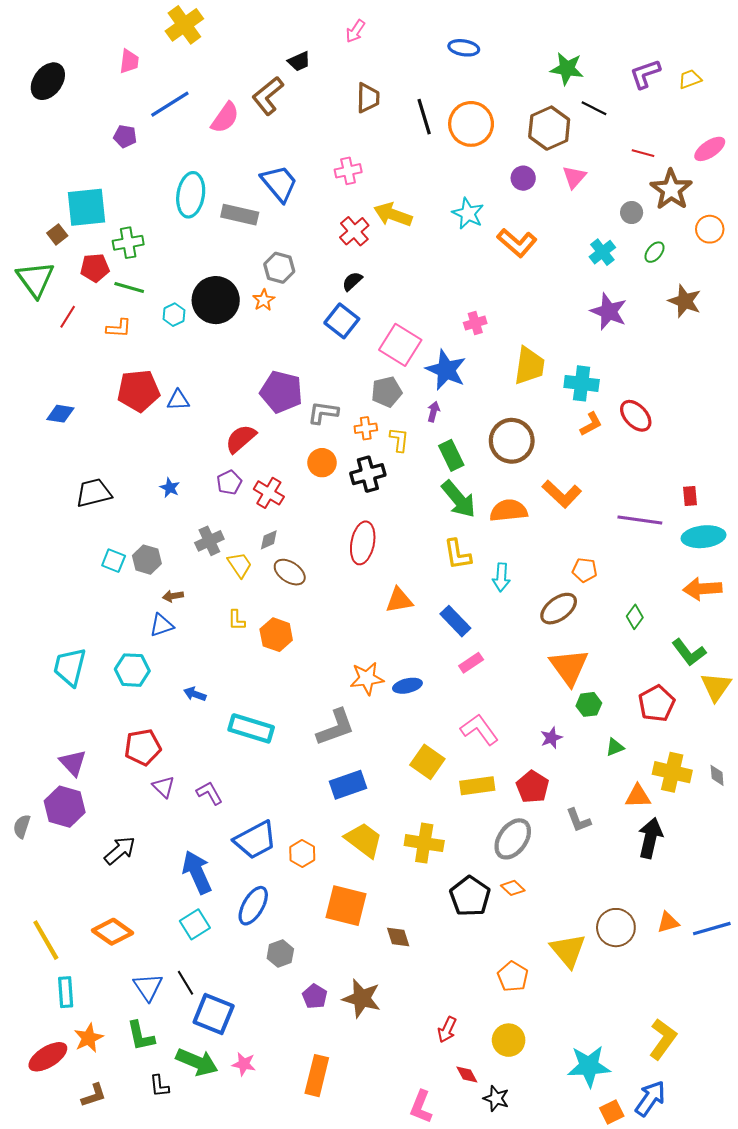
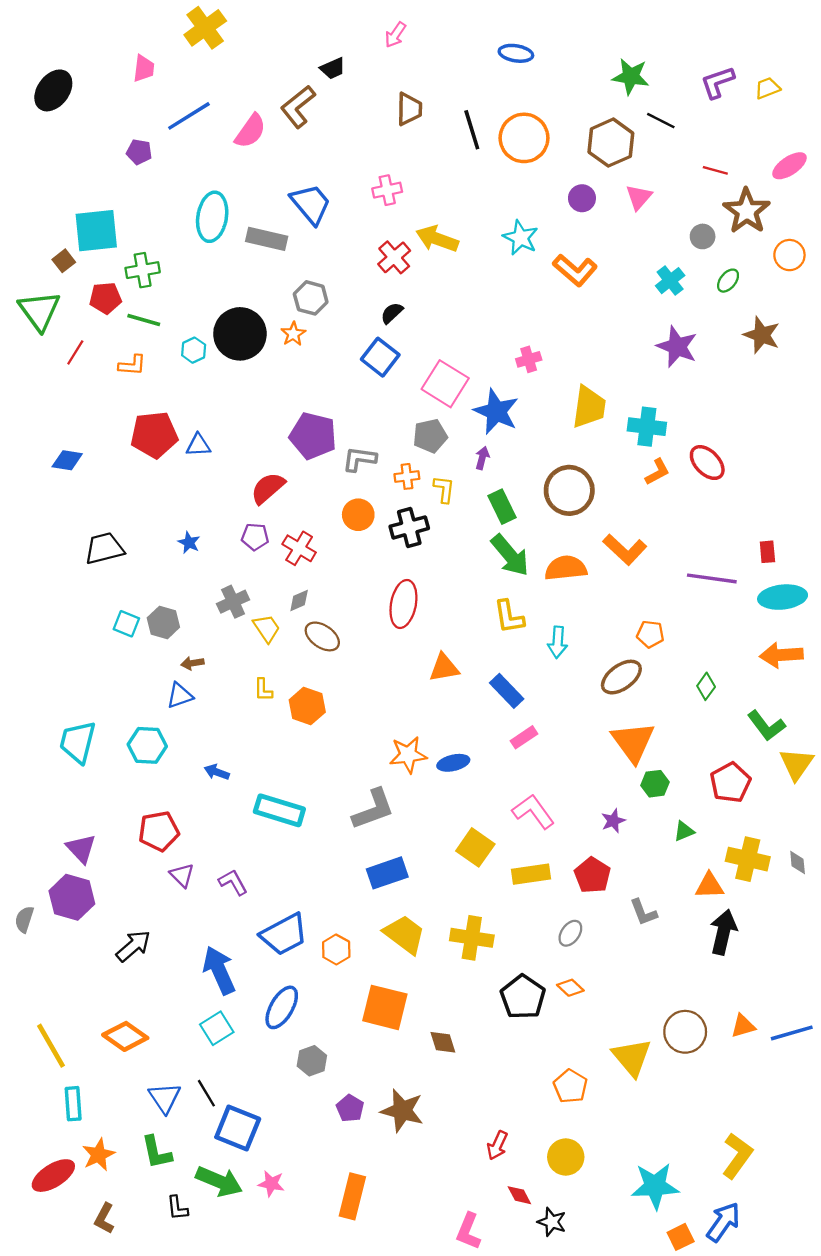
purple pentagon: (229, 482) -> (255, 537), turned 30
gray ellipse: (513, 839) -> (570, 933), size x0.6
brown L-shape: (94, 1095) -> (104, 1218), turned 136

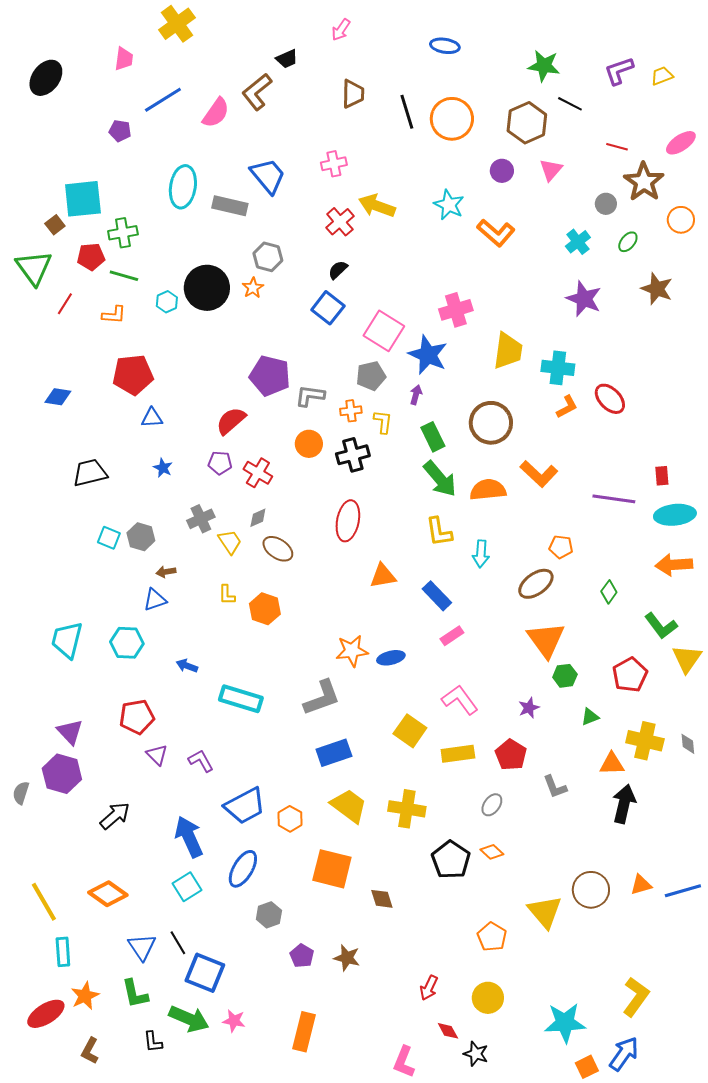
pink cross: (529, 359) -> (456, 310), size x1.5
blue triangle: (198, 445) -> (152, 418), moved
brown star: (402, 1111) -> (347, 958), size x0.7

